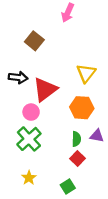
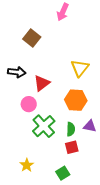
red triangle: (45, 89) -> (42, 83), size x0.7
green cross: (29, 139) -> (44, 126), moved
red square: (77, 158) -> (72, 147), turned 32

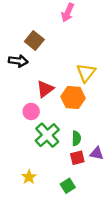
black arrow: (17, 72) -> (18, 61), moved
orange hexagon: (76, 100) -> (73, 97), moved
purple triangle: (90, 126) -> (97, 153), moved

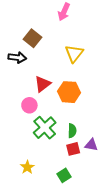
yellow triangle: (86, 73) -> (74, 53), moved

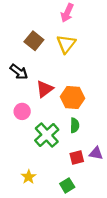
yellow triangle: (74, 53) -> (66, 44), moved
black arrow: (17, 58) -> (19, 72), moved, turned 30
pink circle: (29, 105) -> (22, 111), moved
green semicircle: (72, 131) -> (75, 125), moved

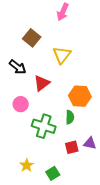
yellow triangle: (66, 44) -> (62, 55), moved
orange hexagon: (73, 97) -> (80, 96), moved
green cross: (47, 135) -> (44, 126), turned -30
green square: (67, 185) -> (53, 173), moved

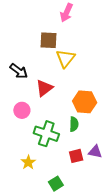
brown square: (32, 38) -> (48, 40), moved, turned -36
yellow star: (27, 165) -> (28, 162), moved

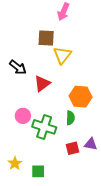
pink circle: (22, 110) -> (23, 116), moved
yellow star: (28, 162) -> (15, 163), moved
green square: (56, 184) -> (38, 171), moved, turned 32

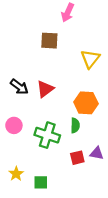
yellow triangle: (62, 55) -> (90, 59), moved
black arrow: (18, 67) -> (19, 87), moved
pink circle: (23, 116) -> (14, 125), moved

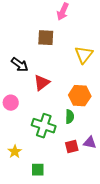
black arrow: (19, 87) -> (20, 65), moved
pink circle: (14, 125) -> (11, 103), moved
yellow star: (16, 174) -> (15, 152), moved

